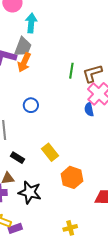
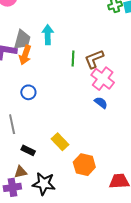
cyan arrow: (31, 23) -> (48, 35), moved
blue circle: (31, 105) -> (28, 92), moved
blue semicircle: (89, 109) -> (101, 103), moved, turned 144

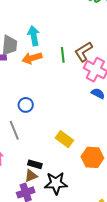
orange arrow: (25, 55) -> (32, 58), moved, turned 66
blue circle: (28, 92) -> (26, 105), moved
black rectangle: (28, 150) -> (35, 164), moved

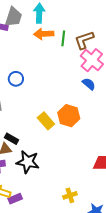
orange arrow: (32, 58) -> (44, 34), moved
orange hexagon: (92, 157) -> (69, 116), moved

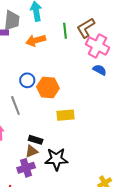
orange arrow: (44, 34) -> (36, 40), moved
orange hexagon: (69, 116) -> (48, 88), moved
yellow rectangle: (46, 121) -> (65, 115), turned -42

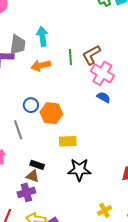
brown triangle: (32, 151) -> (33, 176), turned 40
black star: (56, 159) -> (79, 170), moved

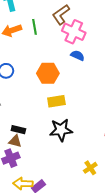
green line: (70, 57) -> (35, 27), moved
orange hexagon: (51, 113) -> (48, 73), moved
yellow rectangle: (68, 141) -> (56, 101), moved

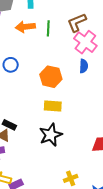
blue semicircle: (78, 55) -> (84, 66), turned 56
black star: (61, 130) -> (51, 135), turned -30

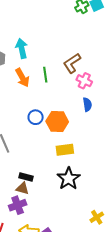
orange arrow: (25, 27) -> (22, 78), turned -102
pink cross: (85, 42) -> (84, 81), size x0.7
blue circle: (11, 65) -> (36, 117), moved

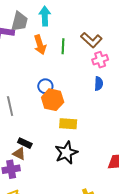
brown L-shape: (72, 63) -> (91, 40), turned -115
pink cross: (84, 81) -> (100, 60), turned 35
orange hexagon: (57, 121) -> (53, 100), moved

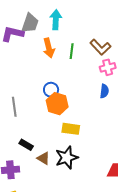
brown triangle: (19, 154) -> (43, 158), moved

